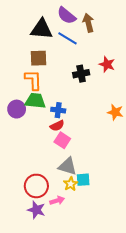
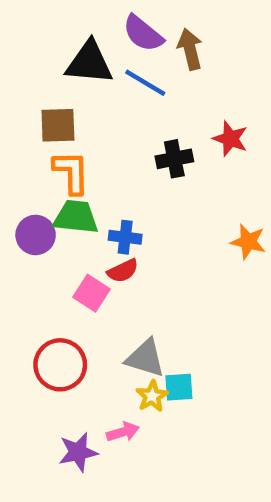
brown square: (38, 58) -> (58, 125), moved
pink square: (62, 140) -> (92, 293), moved
red circle: (36, 186) -> (60, 365), moved
purple star: (36, 210) -> (78, 452), turned -30

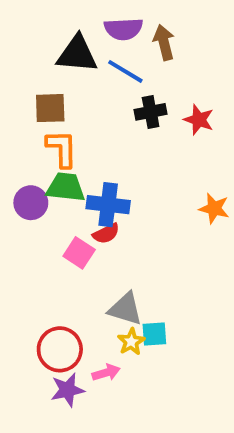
purple semicircle: (143, 33) -> (123, 29), turned -42
black cross: (174, 159) -> (151, 112), moved
blue cross: (125, 237) -> (108, 205), size x1.5
red circle: (60, 365) -> (60, 349), moved

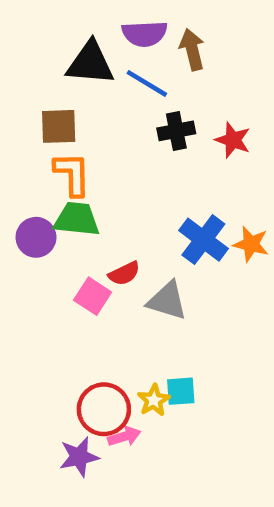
blue cross: (108, 205) -> (203, 240), moved, turned 30
gray triangle: (125, 309) -> (167, 301), moved
red circle: (60, 349) -> (104, 409), moved

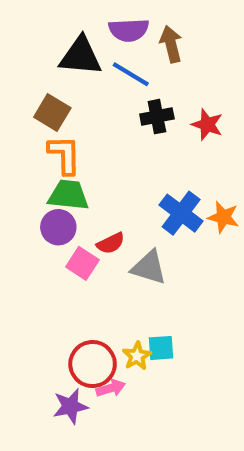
brown square: (59, 126) -> (52, 113), turned 33
purple circle: (36, 237) -> (58, 227), moved

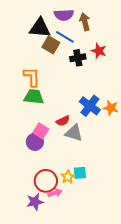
brown square: (52, 113) -> (51, 45), moved
red star: (207, 125) -> (99, 51), moved
purple circle: (58, 227) -> (35, 142), moved
red semicircle: (111, 243) -> (63, 121), moved

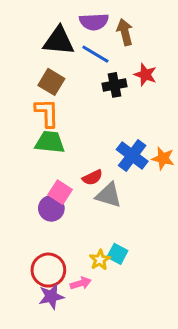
brown square: (51, 45) -> (51, 82), moved
cyan square: (80, 173) -> (117, 254), turned 32
red circle: (46, 181) -> (48, 270), moved

